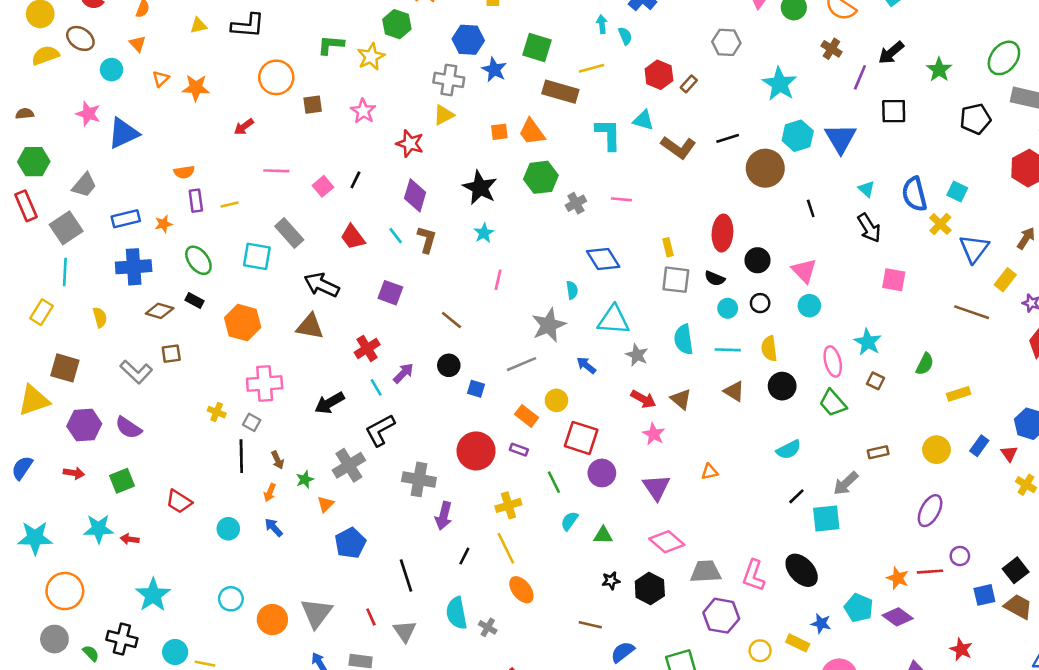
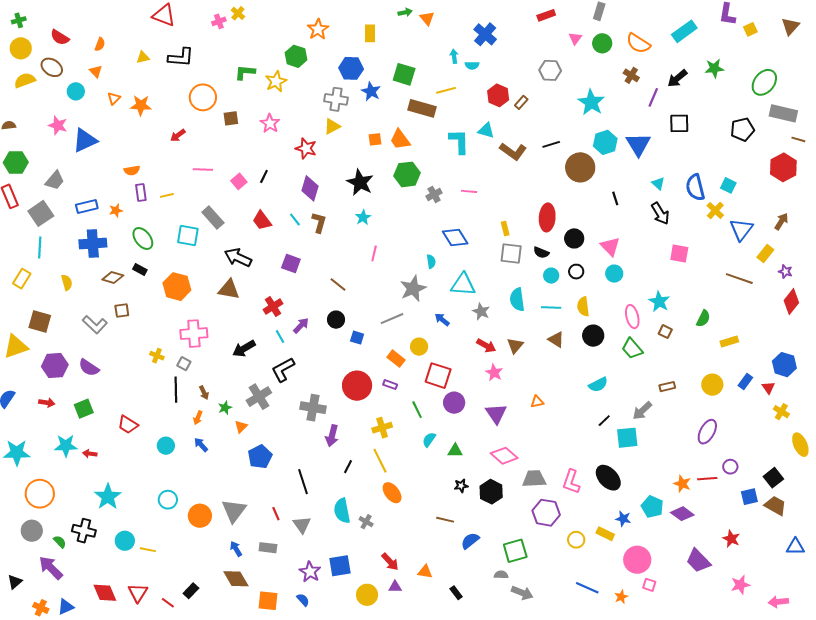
cyan semicircle: (625, 36) -> (472, 65), turned 112
green star: (939, 70) -> (714, 68), moved, turned 30
brown triangle: (681, 399) -> (515, 346), turned 30

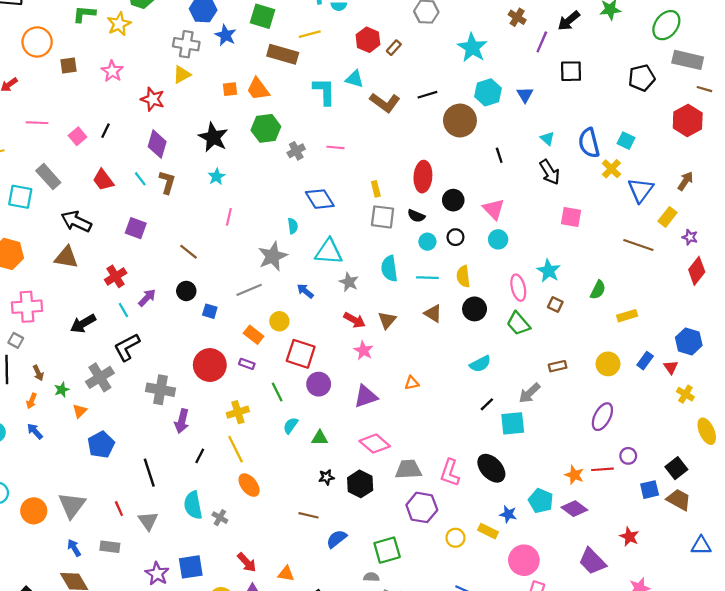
blue triangle: (638, 144) -> (525, 95), size x0.6
purple triangle: (496, 414) -> (366, 396), turned 45

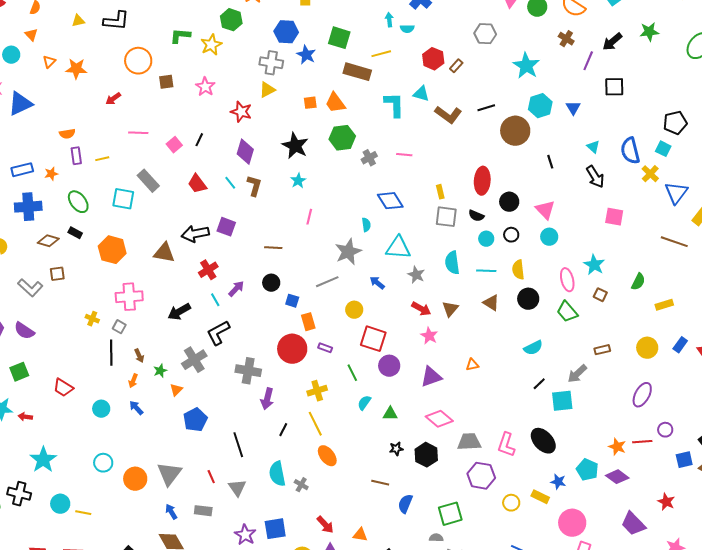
black pentagon: (642, 78) -> (675, 123), moved
black arrow: (76, 221) -> (195, 234), moved, turned -36
brown line: (189, 252) -> (273, 248), turned -36
orange rectangle: (254, 335) -> (308, 322), moved, turned 36
blue semicircle: (337, 539) -> (405, 504), turned -30

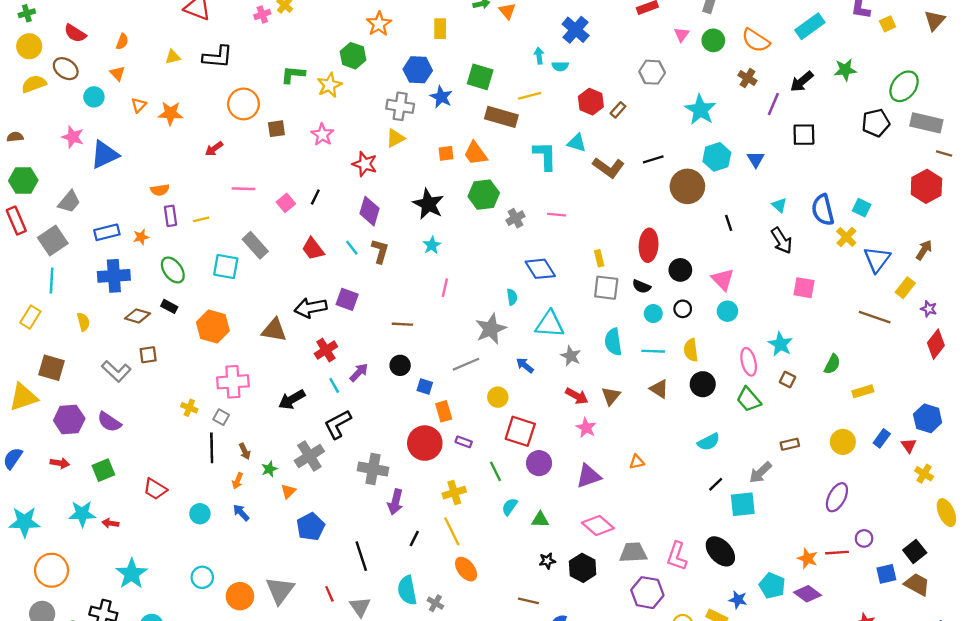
black pentagon: (675, 123) -> (876, 123), moved

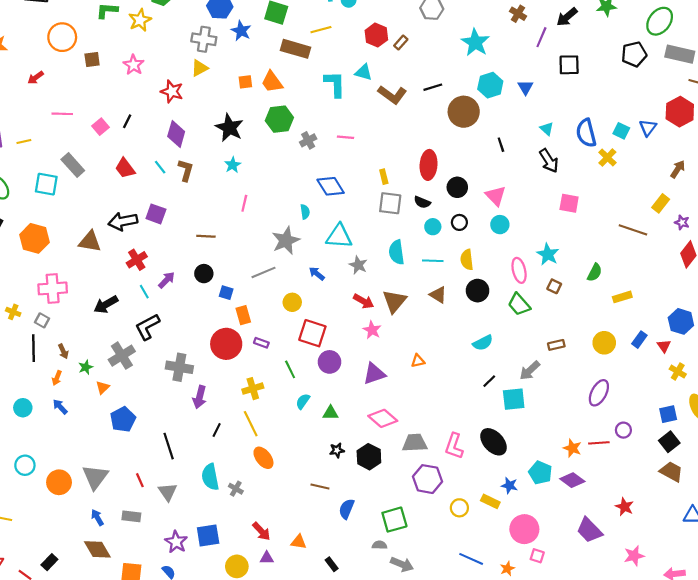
blue triangle: (877, 259) -> (648, 128), moved, size x0.7
brown triangle: (611, 396) -> (394, 301), size x1.4
blue square: (886, 574) -> (668, 414), moved

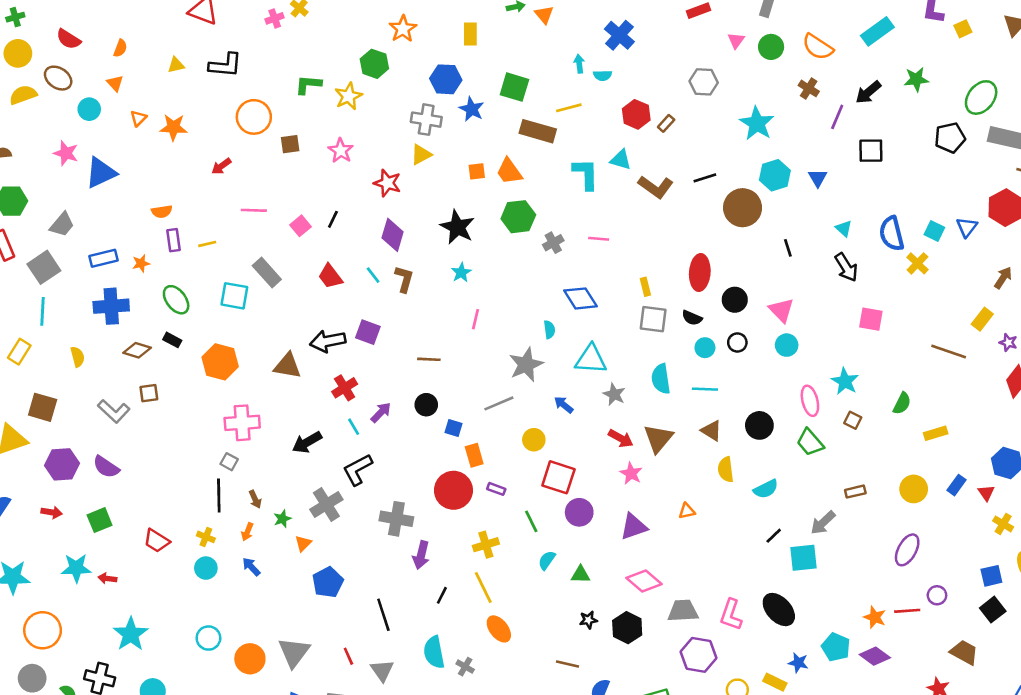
yellow semicircle: (467, 260) -> (726, 470), moved
yellow cross: (13, 312) -> (206, 537), moved
brown trapezoid: (671, 472) -> (964, 652), moved

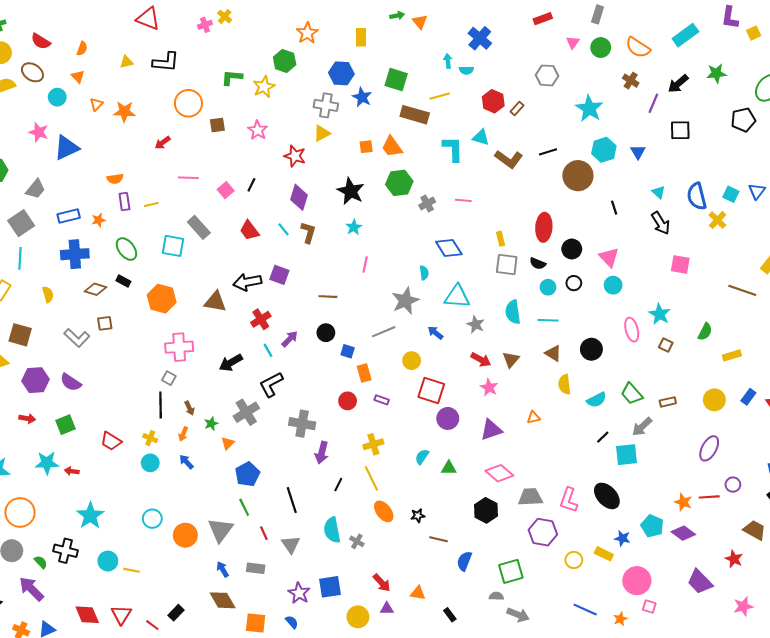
brown triangle: (658, 438) -> (511, 360), size x0.7
green trapezoid: (810, 442) -> (632, 394), moved
red circle: (453, 490) -> (348, 401), size x0.6
green line: (531, 521) -> (244, 507), moved
black star: (588, 620) -> (418, 516), moved

